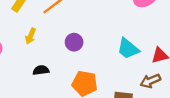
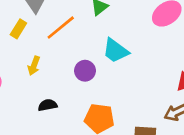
cyan trapezoid: (128, 49) -> (116, 51), moved

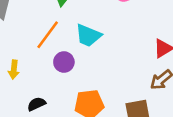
orange line: (61, 28) -> (48, 35), moved

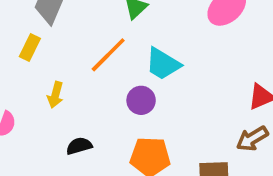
purple circle: (64, 62) -> (141, 100), moved

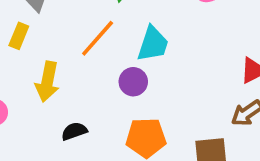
cyan trapezoid: (163, 64) -> (153, 44), turned -99
yellow arrow: (55, 95) -> (47, 82), size x1.5

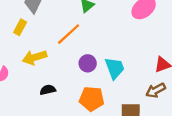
cyan trapezoid: (153, 44) -> (115, 68), moved, turned -45
yellow arrow: (47, 82) -> (35, 57), turned 55

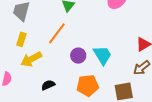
yellow rectangle: (20, 27) -> (21, 39), moved

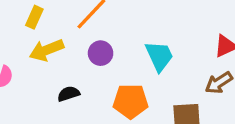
purple circle: (78, 56) -> (101, 53), moved

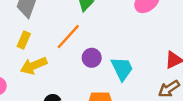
purple circle: (101, 53) -> (92, 58), moved

